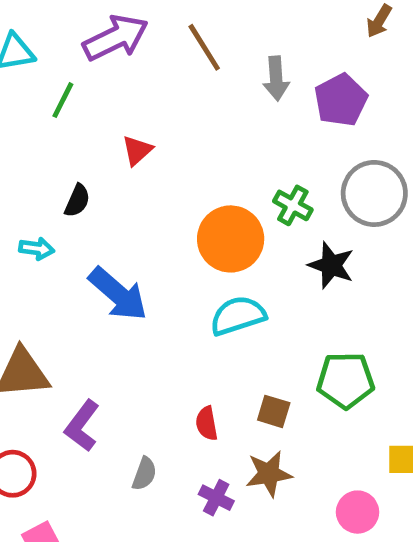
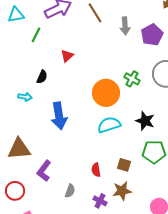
black star: (331, 265) -> (145, 121), moved
blue arrow: (118, 294) -> (59, 116), turned 40

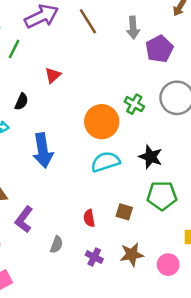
gray arrow: (125, 26) -> (133, 28), moved
brown star: (122, 191) -> (132, 255), moved

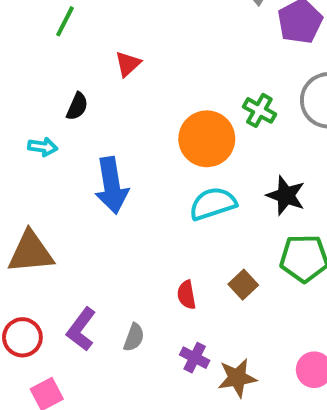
brown square: (124, 212) -> (243, 285), turned 30
purple L-shape: (24, 219) -> (81, 329), moved
brown star: (132, 255) -> (237, 378), moved

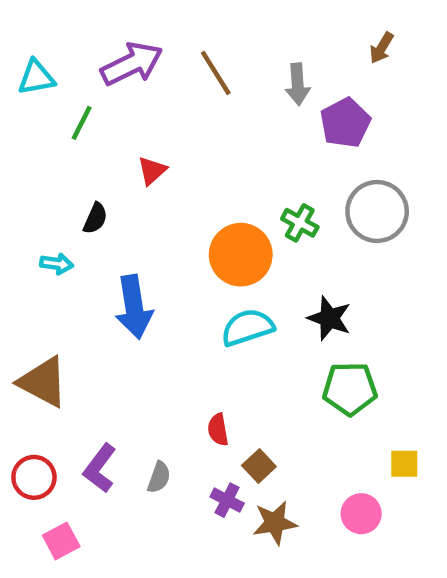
brown triangle: (31, 252) -> (43, 382), turned 33
brown square: (243, 285) -> (259, 466), moved

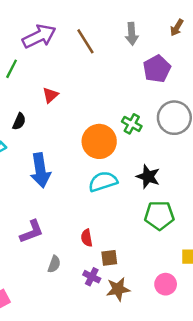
gray arrow: (298, 84) -> (132, 34), moved
brown square: (259, 466) -> (109, 258), turned 36
purple L-shape: (100, 468) -> (32, 232), moved, turned -148

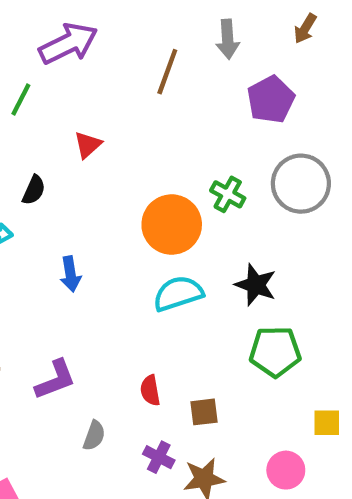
brown line: (85, 41) -> (167, 72), moved, turned 52
blue arrow: (40, 170) -> (70, 274), size x0.6
brown square: (109, 258) -> (204, 412), moved

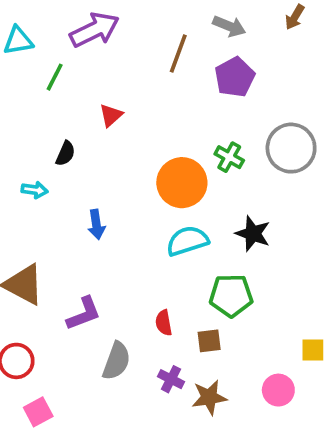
gray arrow: (228, 39) -> (229, 26), turned -64
purple pentagon: (271, 100) -> (235, 77), moved
green pentagon: (275, 352) -> (231, 295), moved
gray semicircle: (94, 436) -> (116, 361), size x1.5

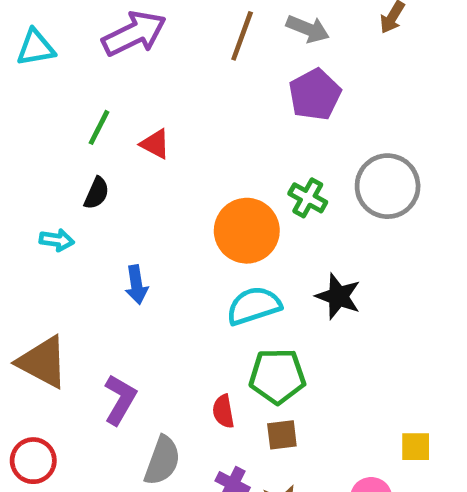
brown line: (178, 53) -> (242, 36), moved
green line: (55, 77) -> (99, 127), moved
red triangle: (111, 115) -> (155, 144), turned -50
green pentagon: (231, 295) -> (277, 376), moved
purple L-shape: (84, 314) -> (120, 400), turned -39

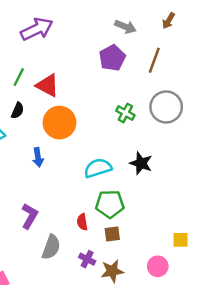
brown line: (242, 36) -> (154, 60), moved
purple pentagon: (315, 95) -> (112, 58), moved
red triangle: (155, 144) -> (48, 85), size x1.5
orange circle: (247, 231) -> (60, 123), moved

